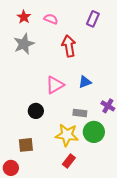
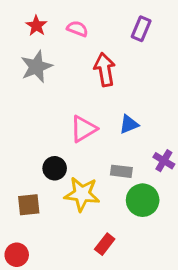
yellow star: (67, 135) -> (82, 194), moved
brown square: (26, 145) -> (29, 205), moved

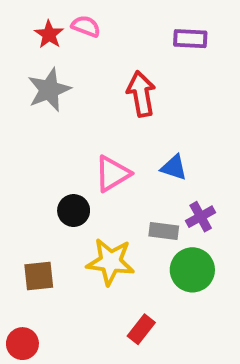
pink semicircle: (77, 29) -> (86, 26), moved
purple rectangle: (141, 29) -> (190, 39), turned 70
blue triangle: (129, 124) -> (174, 168), turned 40
purple cross: (164, 161) -> (201, 217), moved, turned 30
black circle: (55, 168) -> (74, 211), moved

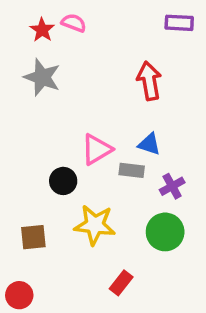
purple rectangle: (190, 39) -> (179, 23), moved
gray star: (49, 90) -> (42, 77), turned -30
red arrow: (141, 94) -> (149, 81), moved
gray rectangle: (164, 231) -> (132, 170), moved

